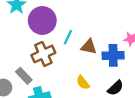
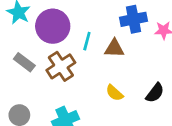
blue cross: (113, 55) -> (133, 19), moved
gray rectangle: (24, 76) -> (24, 62), moved

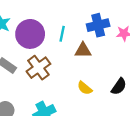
cyan line: (87, 41) -> (62, 34), moved

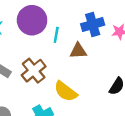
purple circle: (30, 34) -> (32, 20), moved
yellow semicircle: (85, 88) -> (66, 91), moved, size x1.5

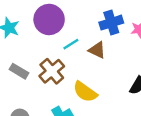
cyan line: (56, 35) -> (71, 44), moved, turned 49
brown triangle: (78, 51) -> (97, 50), turned 30

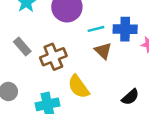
cyan line: (71, 44) -> (96, 29), moved

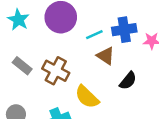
brown cross: (53, 57) -> (56, 71), turned -30
black semicircle: (130, 97) -> (128, 81), moved

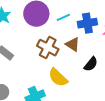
cyan line: (94, 35) -> (63, 17), moved
brown cross: (56, 71) -> (48, 48), moved

